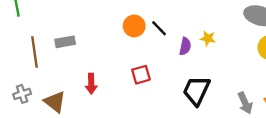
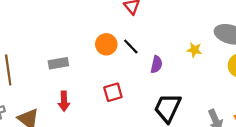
yellow star: (208, 38) -> (194, 50), moved
gray rectangle: (65, 42) -> (58, 63), moved

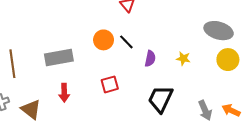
yellow star: (194, 50) -> (183, 59), moved
gray rectangle: (58, 63) -> (59, 58), size x1.5

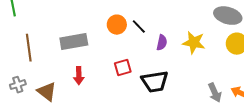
yellow star: (183, 59) -> (194, 43), size x1.6
black trapezoid: (161, 99) -> (155, 82), moved, turned -124

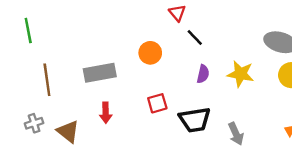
black line: (139, 27) -> (195, 38), moved
gray arrow: (215, 93) -> (236, 134), moved

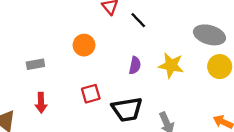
black line: (195, 38) -> (138, 20), moved
gray rectangle: (100, 73) -> (35, 64), size x0.6

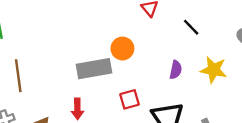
black line: (138, 20) -> (191, 27), moved
gray rectangle: (35, 64) -> (94, 69), moved, size x1.8

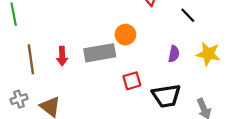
red arrow: (77, 109) -> (62, 56), moved

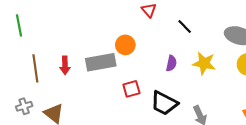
black trapezoid: (166, 96) -> (164, 103), turned 36

